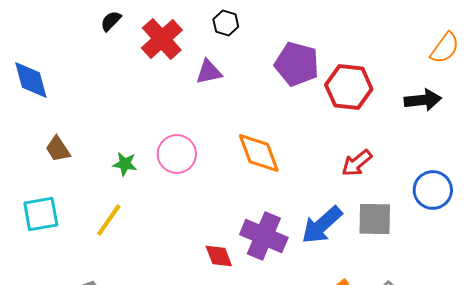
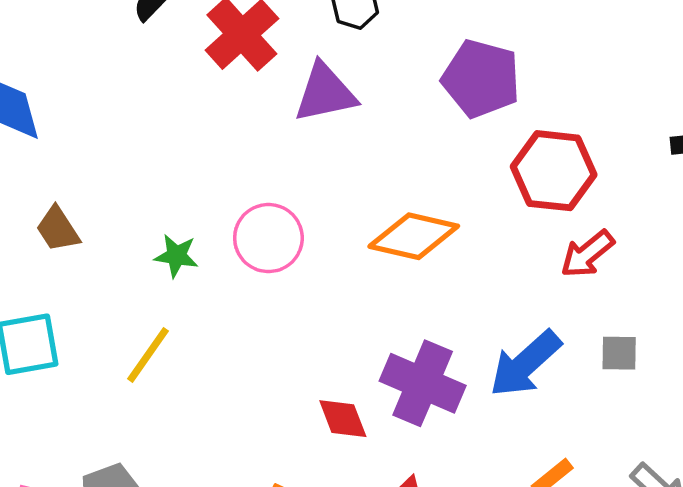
purple triangle: (209, 72) -> (325, 93), size x1.4
red hexagon: (349, 87) -> (554, 171), moved
orange diamond: (259, 153) -> (414, 236), turned -57
gray square: (375, 219) -> (619, 353), size x0.6

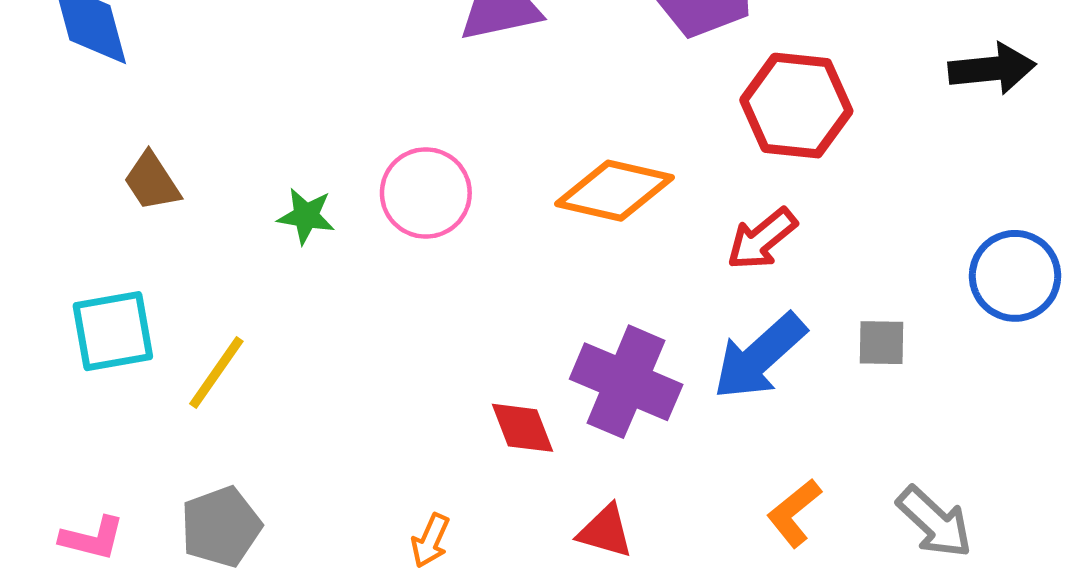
red arrow: (587, 254) -> (762, 239), moved
yellow line: (148, 355) -> (216, 373), moved

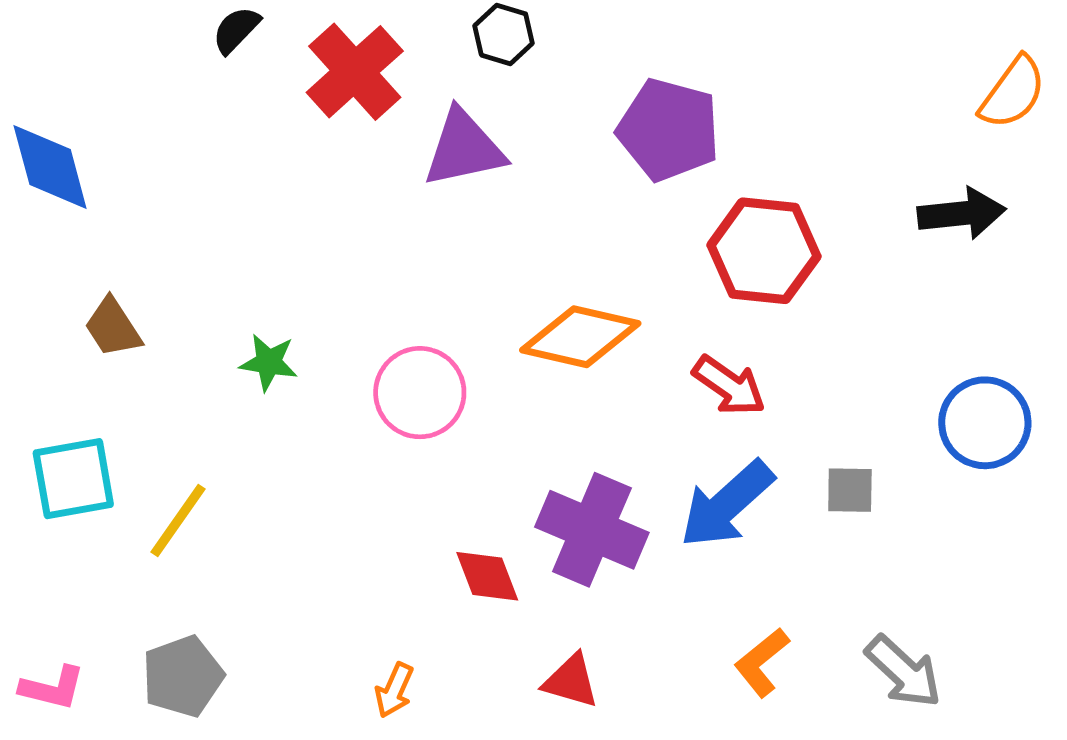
pink circle: (426, 193) -> (420, 393), moved
red arrow: (762, 239) -> (729, 386), turned -106

